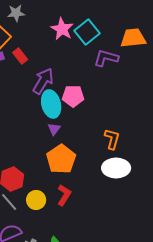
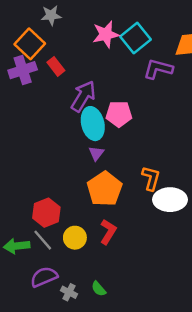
pink star: (62, 29) -> (106, 34), turned 30
orange L-shape: (112, 139) -> (151, 178), moved

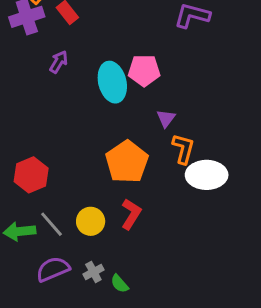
purple arrow: (83, 96) -> (59, 62), moved, size x0.6
purple triangle: (96, 153) -> (166, 118), moved
red hexagon: (46, 213) -> (31, 175), moved
gray cross: (69, 292) -> (93, 272), moved, turned 35

